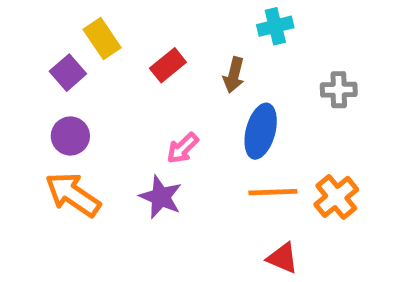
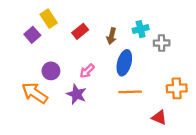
cyan cross: (275, 26) -> (141, 29), moved
purple circle: (70, 136) -> (51, 71), moved
orange cross: (336, 197) -> (177, 88), moved, turned 36
red triangle: (283, 258) -> (159, 117), moved

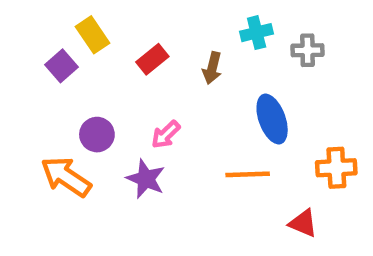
cyan cross: (141, 29) -> (257, 33), moved
gray cross: (162, 43) -> (308, 50), moved
blue ellipse: (124, 63) -> (272, 119), moved, turned -35

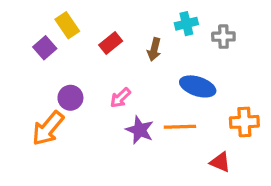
blue ellipse: (272, 119) -> (198, 86), turned -52
orange arrow: (66, 177) -> (48, 128), turned -84
purple star: (146, 179) -> (140, 130), moved

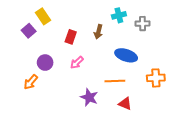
red rectangle: (111, 43) -> (71, 37), moved, turned -32
orange arrow: (48, 128) -> (31, 82), size x0.7
purple star: (140, 130) -> (89, 97), moved
red triangle: (220, 162) -> (125, 104), moved

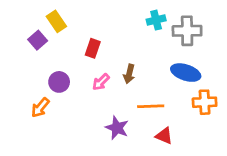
gray cross: (143, 24) -> (187, 31), size x1.5
brown arrow: (98, 32) -> (129, 74), moved
blue ellipse: (126, 55) -> (186, 73), moved

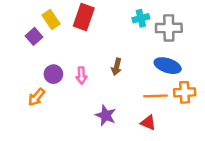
red rectangle: (93, 48) -> (84, 17), moved, size x1.5
pink arrow: (101, 82) -> (81, 75), moved, turned -49
orange line: (151, 106) -> (155, 96), moved

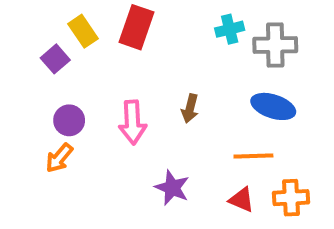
purple circle: (53, 74) -> (69, 120), moved
pink arrow: (81, 75) -> (133, 122), size x1.5
orange cross: (185, 92) -> (291, 198), moved

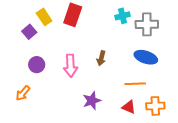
orange arrow: (59, 158) -> (23, 93), moved
purple star: (172, 188) -> (92, 101), turned 30

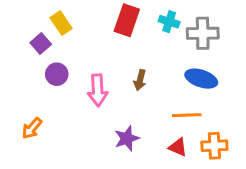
red rectangle: (73, 15) -> (127, 20), moved
cyan cross: (122, 16) -> (169, 22), turned 32
purple circle: (37, 65) -> (57, 74), moved

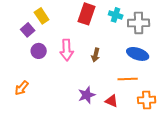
pink arrow: (98, 90) -> (67, 50), moved
red triangle: (178, 147) -> (112, 101), moved

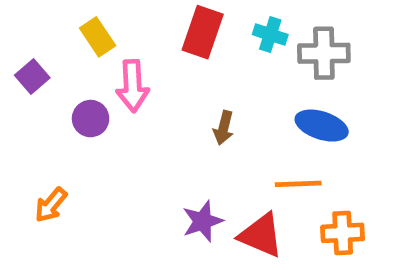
purple square: (28, 30) -> (32, 77), moved
pink arrow: (67, 50) -> (133, 86), moved
red triangle: (112, 101) -> (261, 235), size x1.5

